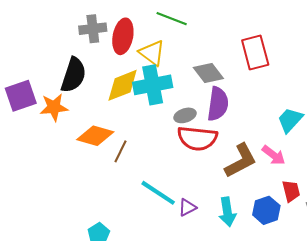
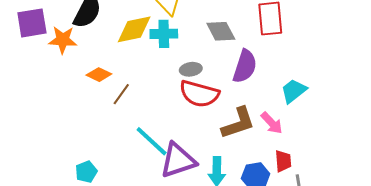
cyan cross: (153, 85) -> (164, 34), size x0.7
purple semicircle: (218, 104) -> (245, 66), moved
orange diamond: (95, 136) -> (99, 75), size x0.7
purple triangle: (187, 207) -> (178, 160), size x2.0

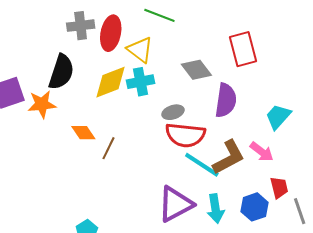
orange diamond: (99, 75) -> (83, 133), turned 40
cyan line: (152, 141) -> (202, 165), moved

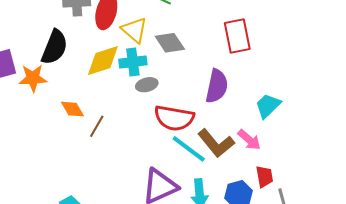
gray diamond: (196, 70) -> (170, 43), moved
gray ellipse: (173, 112) -> (147, 85), moved
brown L-shape: (229, 157) -> (216, 143), turned 75

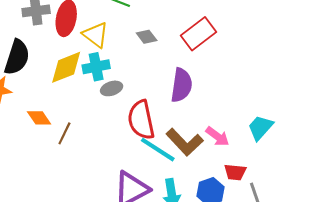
red rectangle: (237, 36) -> (199, 34), turned 68
gray diamond: (170, 43) -> (147, 37), moved, size x0.7
cyan trapezoid: (268, 106) -> (260, 128), moved
red semicircle: (174, 118) -> (141, 120), turned 72
red trapezoid: (264, 177) -> (235, 172), turned 110

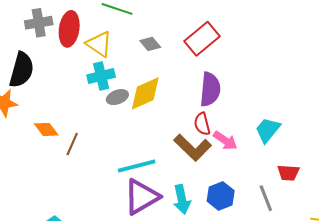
yellow diamond: (66, 67) -> (145, 93), moved
purple semicircle: (181, 85) -> (210, 89), moved
red semicircle: (141, 120) -> (202, 124), moved, size x0.6
cyan line: (158, 150) -> (137, 166), moved, turned -45
red trapezoid: (235, 172) -> (288, 173), moved

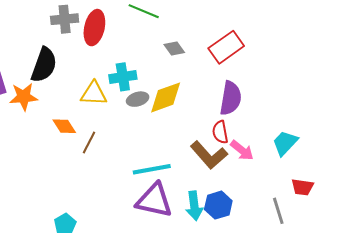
yellow triangle: (99, 44) -> (94, 94), moved, turned -36
blue hexagon: (221, 196) -> (218, 205), moved
purple triangle: (142, 197) -> (154, 200), turned 39

